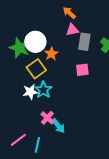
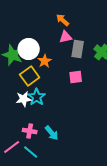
pink cross: (47, 118) -> (30, 131), moved, turned -32
cyan line: (37, 145) -> (31, 152), turned -63

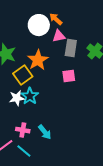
white circle: (29, 49) -> (39, 25), moved
orange star: (45, 61) -> (38, 60), size x1.5

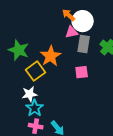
white circle: (39, 25) -> (83, 21), moved
cyan star: (30, 96) -> (35, 108), moved

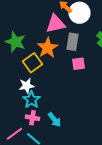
pink triangle: (72, 32) -> (56, 24), moved, size x1.5
gray rectangle: (84, 44) -> (72, 42), moved

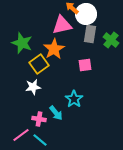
gray rectangle: (72, 42) -> (90, 34), moved
cyan star: (32, 100) -> (74, 99), moved
cyan arrow: (54, 120) -> (56, 113), moved

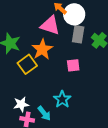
pink triangle: (62, 25) -> (50, 25), turned 30
white star: (33, 87) -> (21, 104), moved

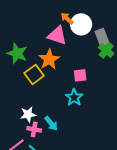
gray rectangle: (78, 34) -> (102, 37), moved, turned -30
cyan star: (62, 99) -> (74, 97), moved

